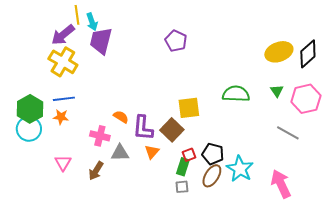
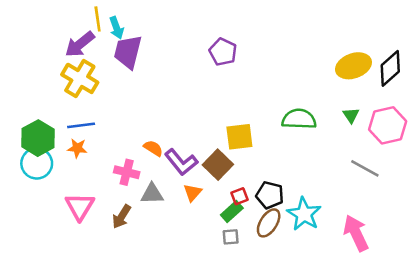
purple L-shape: (143, 128) -> (181, 162), turned -44
pink triangle: (63, 163) -> (80, 206), size x1.4
green rectangle: (183, 167) -> (232, 212), turned 30

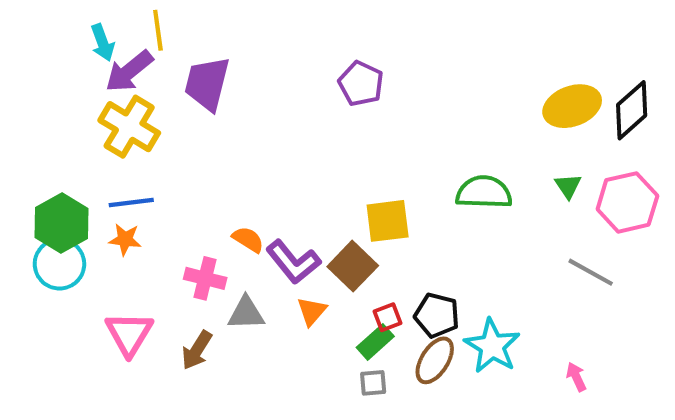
cyan arrow: (117, 28) -> (103, 43), moved
pink arrow: (356, 233) -> (576, 377), size x0.5

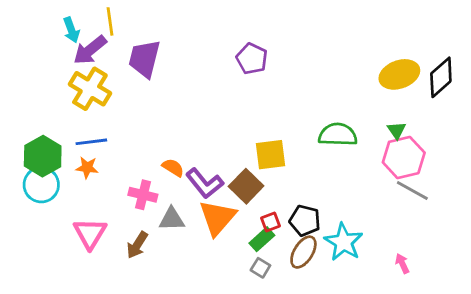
pink hexagon: (627, 202) -> (404, 158), moved
orange triangle: (312, 311) -> (217, 218), size x1.8
gray square: (373, 383) -> (260, 268), turned 36

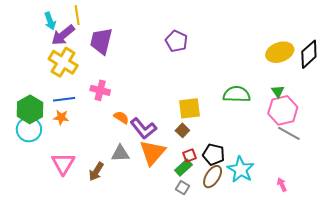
brown square: (246, 186) -> (182, 130), moved, size x0.6
pink cross: (143, 195) -> (100, 90), moved

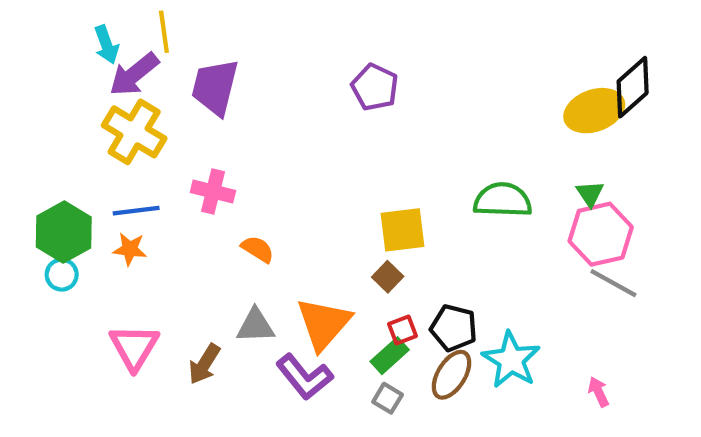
black diamond: (309, 54) -> (633, 87), moved
purple L-shape: (143, 128) -> (305, 377), moved
cyan circle: (29, 129) -> (62, 275), size x0.6

